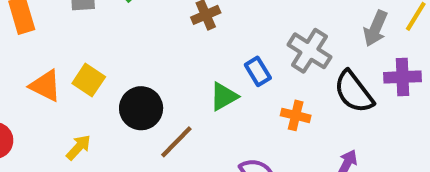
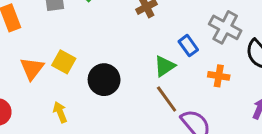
orange triangle: (45, 86) -> (32, 69), turned 45
brown line: (176, 142) -> (167, 99), moved, turned -76
yellow arrow: (79, 147) -> (60, 112), turned -60

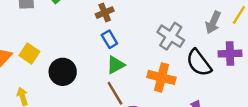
blue rectangle: (188, 46) -> (109, 39), moved
orange cross: (219, 76) -> (161, 77), size x1.5

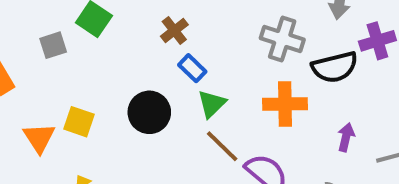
black semicircle: (199, 63) -> (335, 67), turned -52
black circle: (63, 72) -> (149, 112), moved

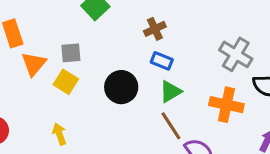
gray square: (53, 45) -> (71, 53), moved
blue rectangle: (192, 68) -> (162, 61), turned -35
orange triangle: (39, 138) -> (34, 64), moved

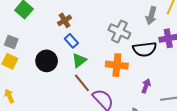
gray square: (71, 53) -> (11, 42), turned 32
blue rectangle: (162, 61) -> (71, 41), turned 32

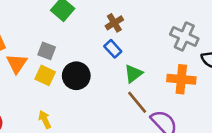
blue rectangle: (71, 41) -> (113, 49), moved
black circle: (47, 61) -> (76, 76), moved

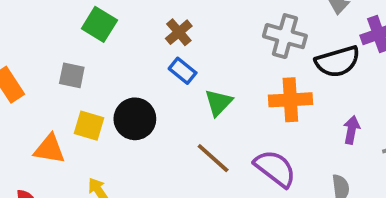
gray square: (47, 51) -> (72, 75), moved
orange triangle: (17, 64) -> (49, 149), moved, turned -45
brown line: (137, 102) -> (213, 158), moved

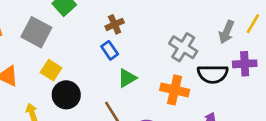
gray square: (72, 75) -> (36, 32), size x1.6
black circle: (135, 119) -> (66, 95), moved
yellow square: (89, 126) -> (51, 70), moved

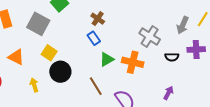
brown cross: (115, 24) -> (98, 19), turned -32
black semicircle: (213, 74) -> (172, 57), size x0.6
orange cross: (175, 90) -> (133, 62), moved

